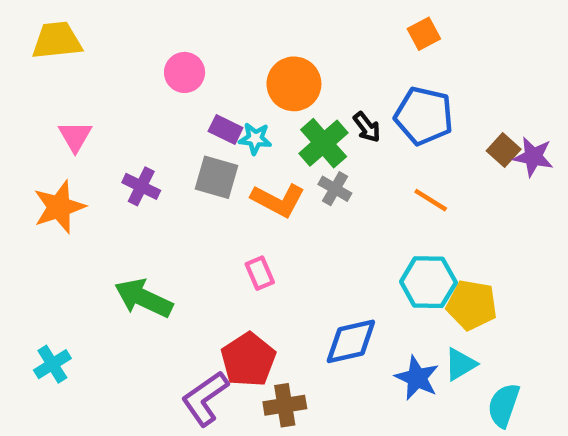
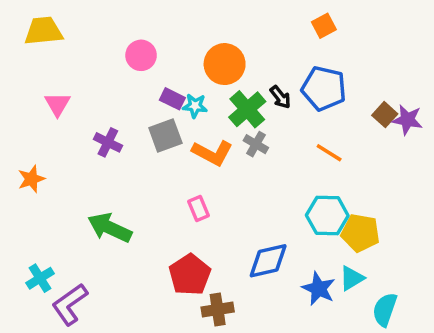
gray square: (216, 177) -> (165, 135), turned -36
orange star: (59, 207) -> (31, 179), moved, size x0.7
purple L-shape: (205, 398) -> (70, 304), moved

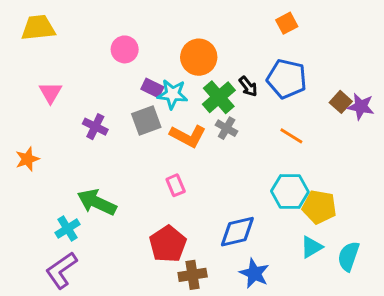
cyan star: (195, 106) -> (172, 94), size x1.4
cyan cross: (40, 278) -> (67, 229), moved
blue star: (319, 289) -> (254, 273), moved
cyan semicircle: (385, 310) -> (349, 256), moved

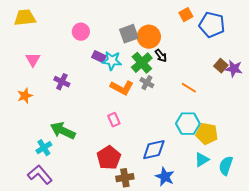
orange circle: (199, 57) -> (149, 37), moved
blue pentagon: (287, 79) -> (212, 25), moved
gray square: (146, 120) -> (129, 34), moved
orange star: (27, 159) -> (25, 96), moved
purple L-shape: (61, 270) -> (40, 175), turned 85

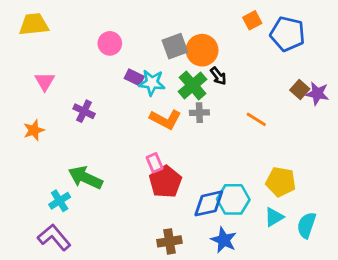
gray cross: (147, 83) -> (199, 113), turned -32
cyan hexagon: (188, 124) -> (233, 199), moved
red pentagon: (109, 158) -> (165, 182), moved

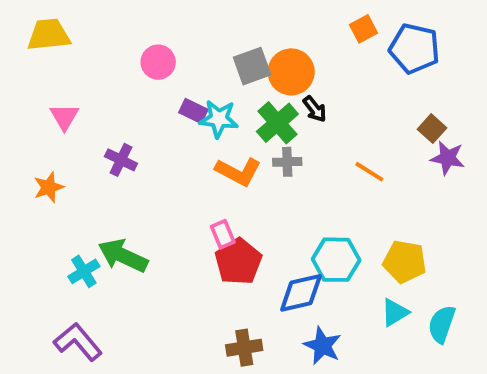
purple star: (317, 94) -> (448, 158), moved
cyan hexagon: (233, 199) -> (336, 260), moved
cyan cross: (60, 201) -> (84, 271), moved

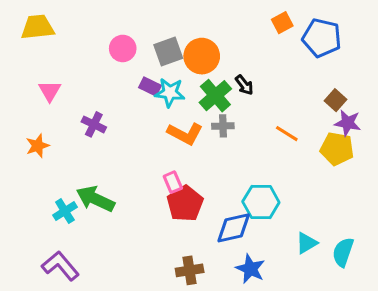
gray square: (252, 66) -> (168, 52), moved
orange circle: (291, 72) -> (202, 56), moved
yellow pentagon: (405, 262) -> (337, 149), moved

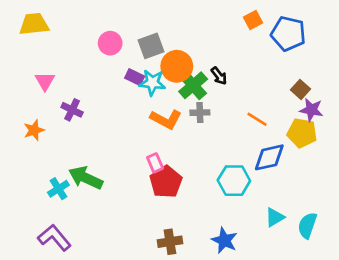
orange circle: (202, 56) -> (177, 66), moved
purple cross: (94, 124) -> (72, 110), moved
blue diamond: (234, 228) -> (269, 157), moved

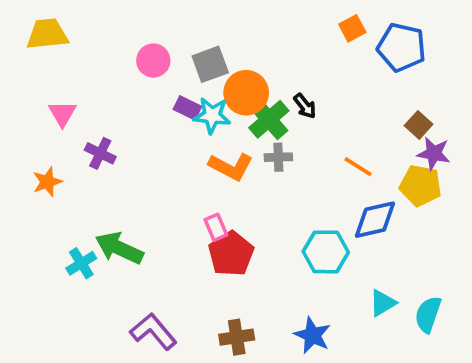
purple L-shape: (54, 238) -> (153, 331), moved

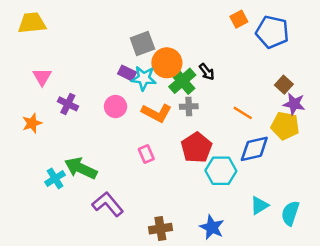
pink circle: (153, 61) -> (115, 106), moved
red pentagon: (231, 254) -> (196, 148), moved
purple L-shape: (153, 331) -> (108, 204), moved

